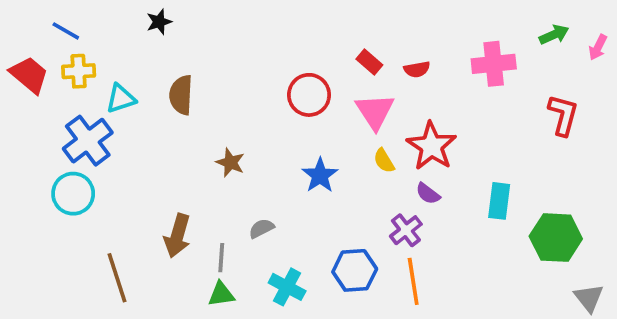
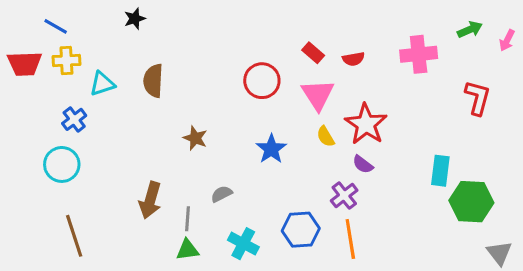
red trapezoid: (29, 75) -> (25, 64), turned 138
blue cross: (88, 141) -> (74, 119), size x0.6
cyan rectangle: (499, 201) -> (440, 171), moved
brown line: (117, 278) -> (74, 236), moved

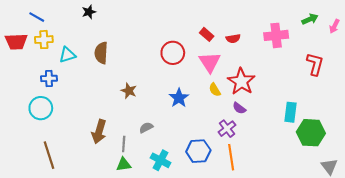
blue cross: (74, 119) -> (49, 78), turned 35

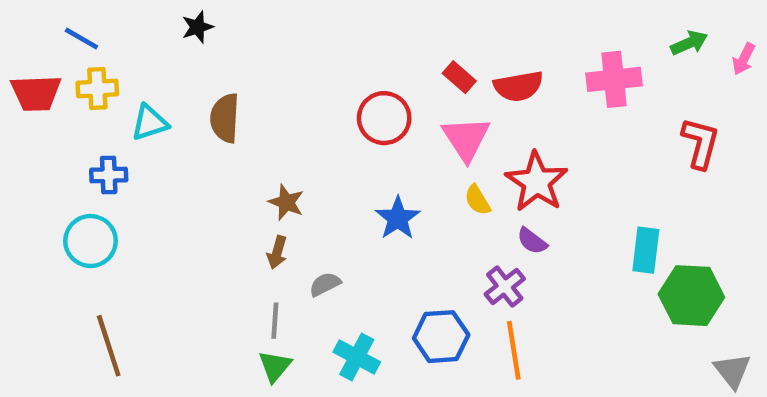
red semicircle: (233, 39) -> (518, 86), size x1.5
brown arrow: (99, 132) -> (277, 252), moved, size x0.6
green triangle: (124, 164) -> (275, 366), turned -42

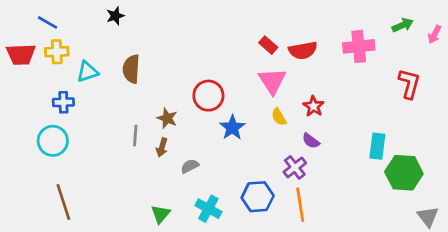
red circle: (384, 118) -> (208, 96), moved
red star: (537, 182) -> (313, 106), size x0.6
gray line: (275, 321) -> (135, 136), moved

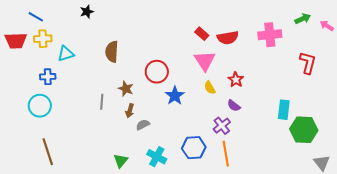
pink arrow: (434, 34) -> (327, 26), turned 96
brown semicircle: (131, 69) -> (112, 52), moved
brown arrow: (162, 147) -> (130, 111), moved

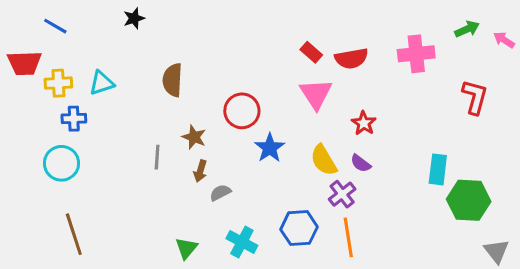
yellow cross: (43, 39) -> (58, 83), moved
yellow semicircle: (210, 88) -> (324, 160), moved, size x1.5

